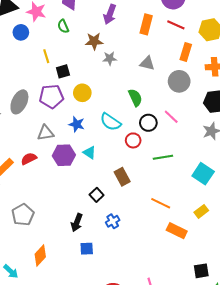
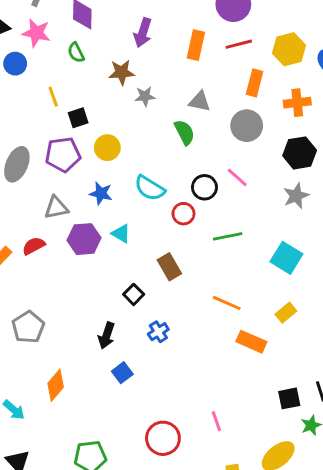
red line: (176, 25) -> (239, 44), turned -36
green semicircle: (135, 98) -> (184, 132), moved
blue square: (87, 249) -> (122, 373), turned -32

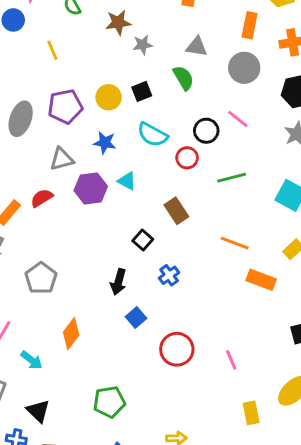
black square: (78, 118) -> (142, 91), moved
red circle: (163, 438) -> (177, 349), moved

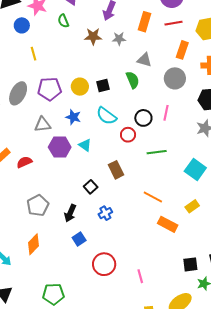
gray star: (143, 45) -> (119, 39), moved
yellow line: (52, 50) -> (33, 54), moved
pink line: (238, 119) -> (166, 113), turned 56
red semicircle: (42, 198) -> (24, 162), moved
gray pentagon: (41, 278) -> (38, 205), moved

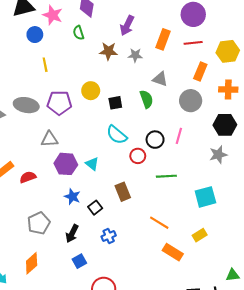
yellow circle: (80, 87) -> (91, 91), moved
gray ellipse: (18, 93) -> (26, 105), turned 70
blue star: (73, 117) -> (72, 197), moved
cyan square: (195, 169) -> (205, 197), turned 35

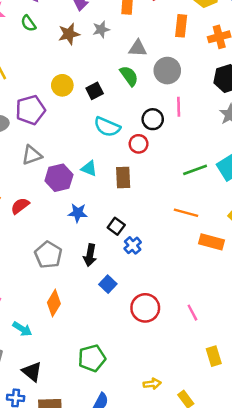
gray circle: (191, 101) -> (167, 71), moved
green line: (166, 176) -> (195, 170), moved
brown rectangle: (123, 192) -> (123, 177), moved, turned 36
black square: (95, 208) -> (116, 226), moved

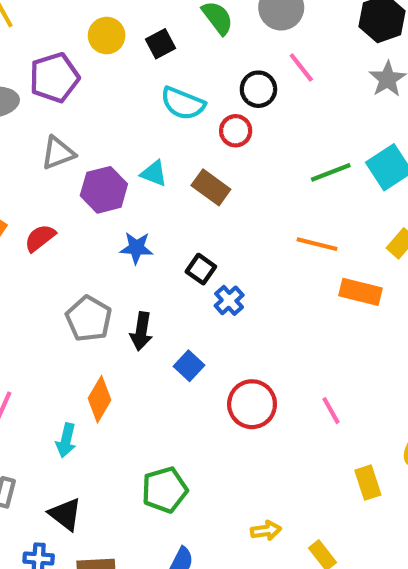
pink line: (179, 107) -> (301, 68), turned -36
brown rectangle: (123, 177) -> (211, 187), turned -50
black arrow: (90, 255) -> (141, 331), moved
cyan arrow: (22, 329) -> (66, 440), moved, turned 72

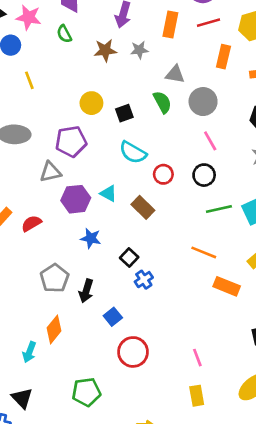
purple pentagon: (54, 78) -> (71, 141), moved
black circle: (258, 89) -> (204, 175), moved
red circle: (252, 404) -> (133, 352), moved
yellow rectangle: (368, 483) -> (197, 396), moved

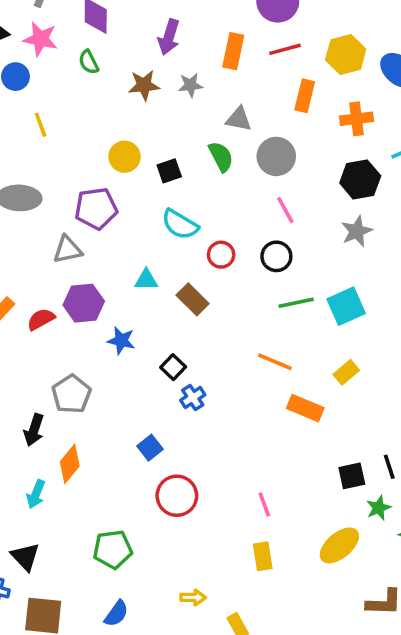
cyan triangle: (108, 193) -> (146, 280), turned -30
purple hexagon: (76, 199) -> (84, 303), moved
black arrow: (86, 291) -> (34, 430), moved

